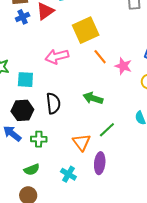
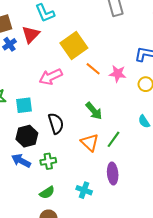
green arrow: (93, 98) -> (94, 111), turned -138
orange triangle: (82, 142) -> (90, 142), moved

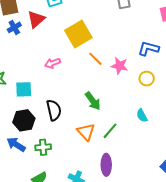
pink arrow: (51, 77) -> (53, 63), size x0.7

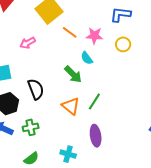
cyan semicircle: (142, 116) -> (87, 58), moved

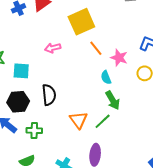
green arrow: (73, 74) -> (113, 100), moved

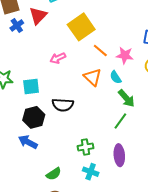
black semicircle: (49, 95) -> (63, 105), turned 110
orange triangle: (79, 120) -> (93, 77), moved
green cross: (34, 130) -> (85, 147), moved

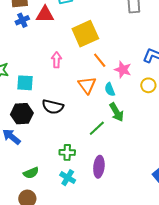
red triangle: (38, 16) -> (45, 14), turned 36
pink arrow: (58, 58) -> (56, 60), turned 105
green line: (120, 121) -> (97, 128), moved

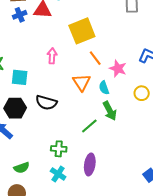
yellow circle: (148, 85) -> (142, 93), moved

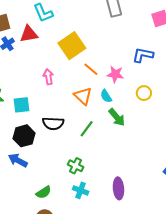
green line: (89, 126) -> (87, 129), moved
green cross: (59, 149) -> (76, 166), turned 35
purple ellipse: (90, 164) -> (118, 188), moved

